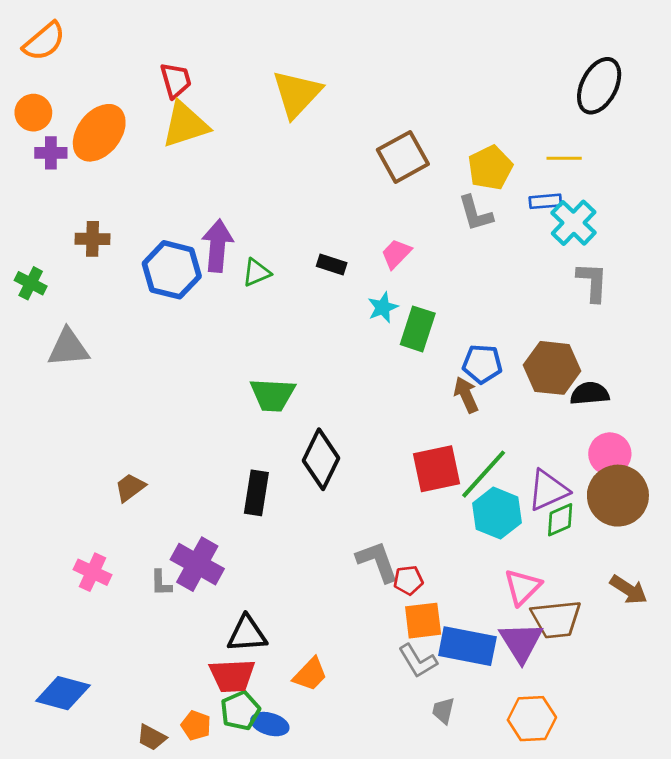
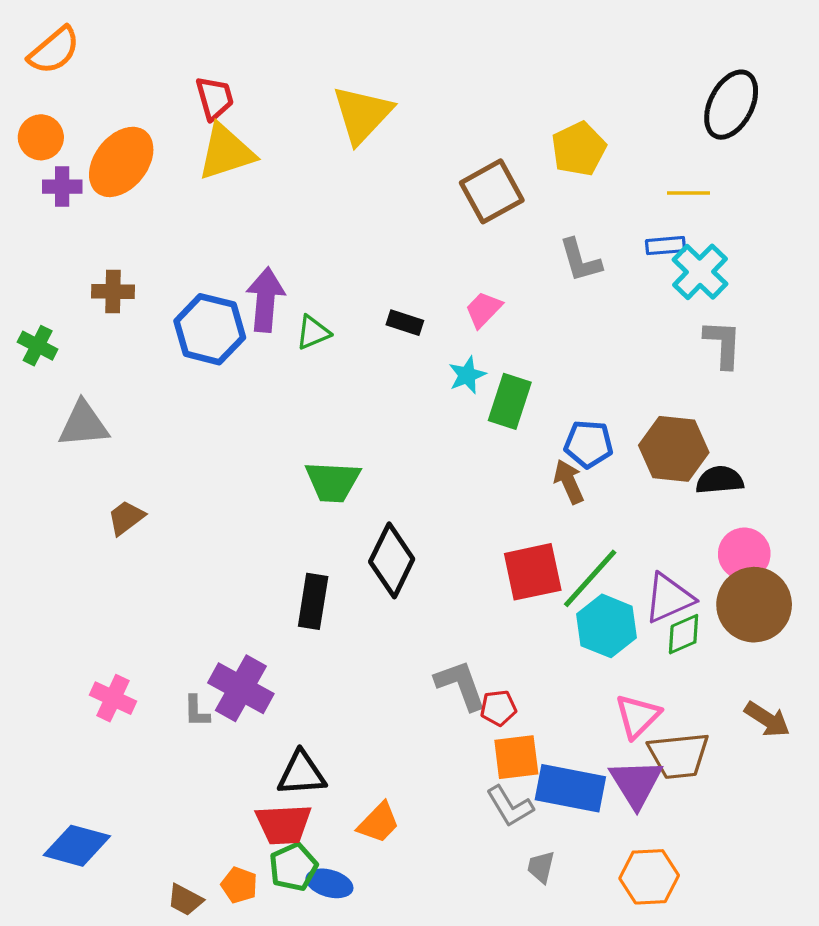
yellow pentagon: (490, 168) -> (579, 149), moved
brown trapezoid: (130, 488) -> (126, 518), moved

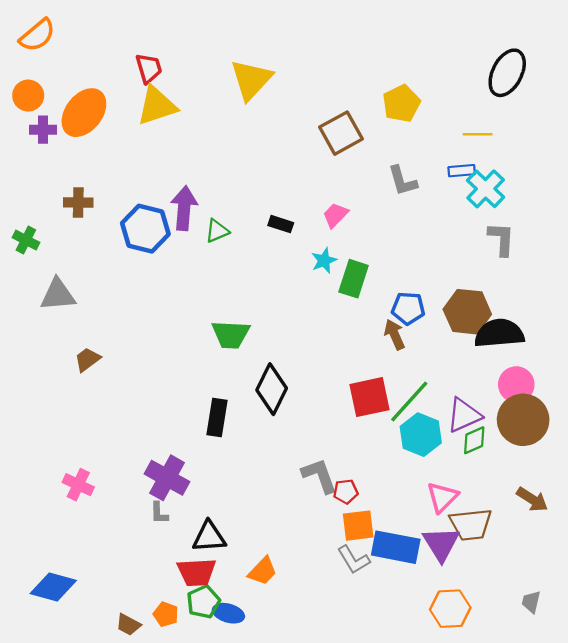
black semicircle: (720, 480) -> (499, 333), size x1.5
gray L-shape: (197, 711) -> (159, 513), moved
gray trapezoid: (541, 867) -> (531, 602), moved

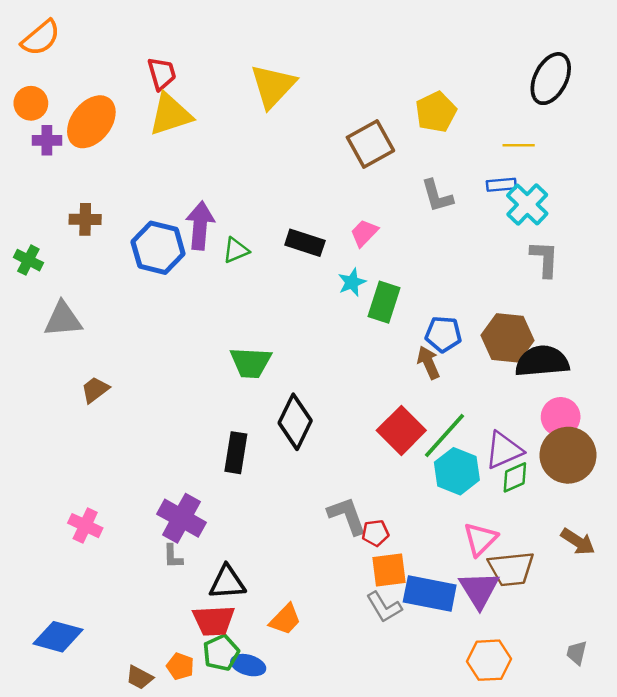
black rectangle: (281, 224) -> (305, 243), size x1.4
red square: (370, 397) -> (401, 430), turned -33

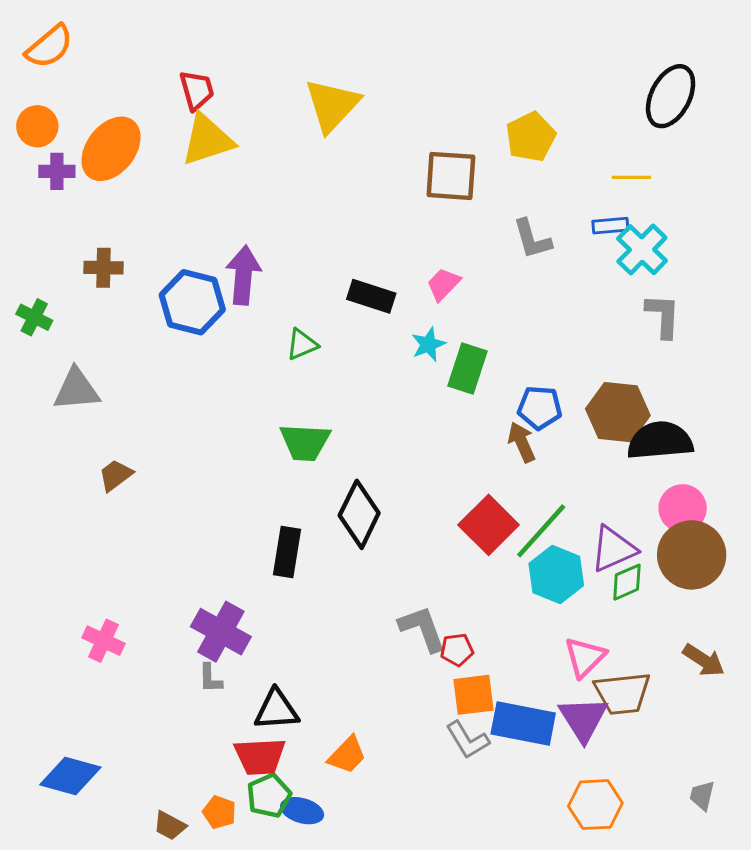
brown square: (370, 144) -> (451, 176), turned 33
green triangle: (236, 250) -> (302, 344), moved

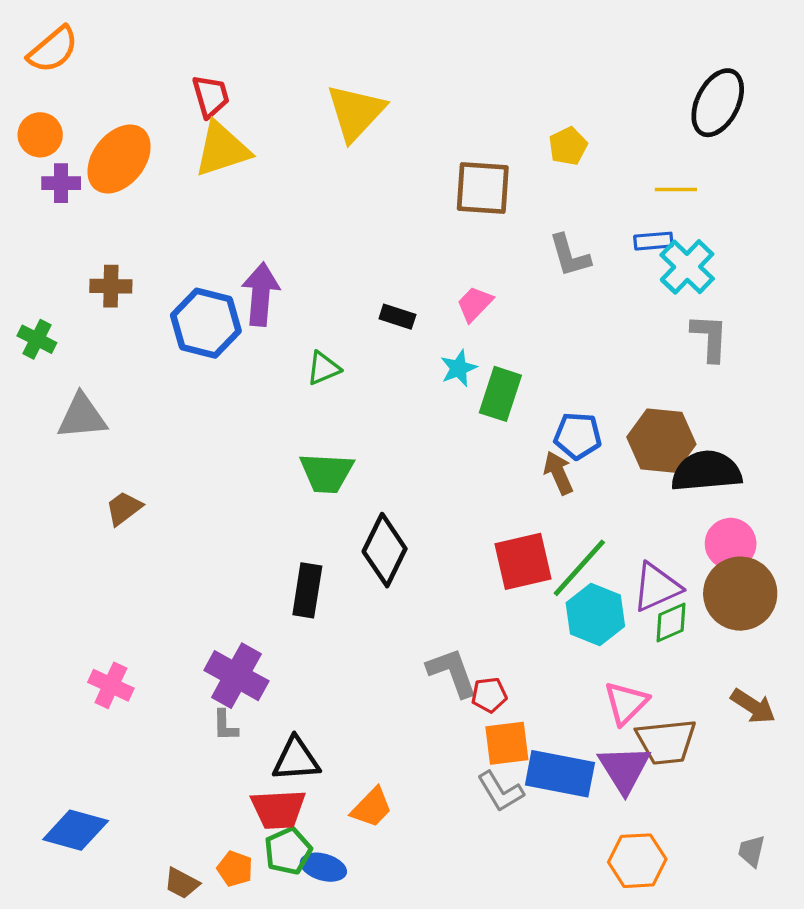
yellow pentagon: (531, 137) -> (568, 146), size x0.7
black rectangle: (371, 296) -> (397, 317), size x0.7
red square: (489, 525) -> (523, 561), turned 32

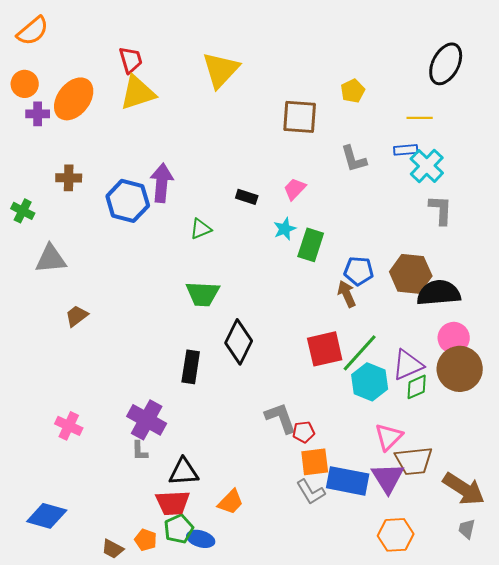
brown arrow: (753, 706) -> (464, 489), moved, size x1.5

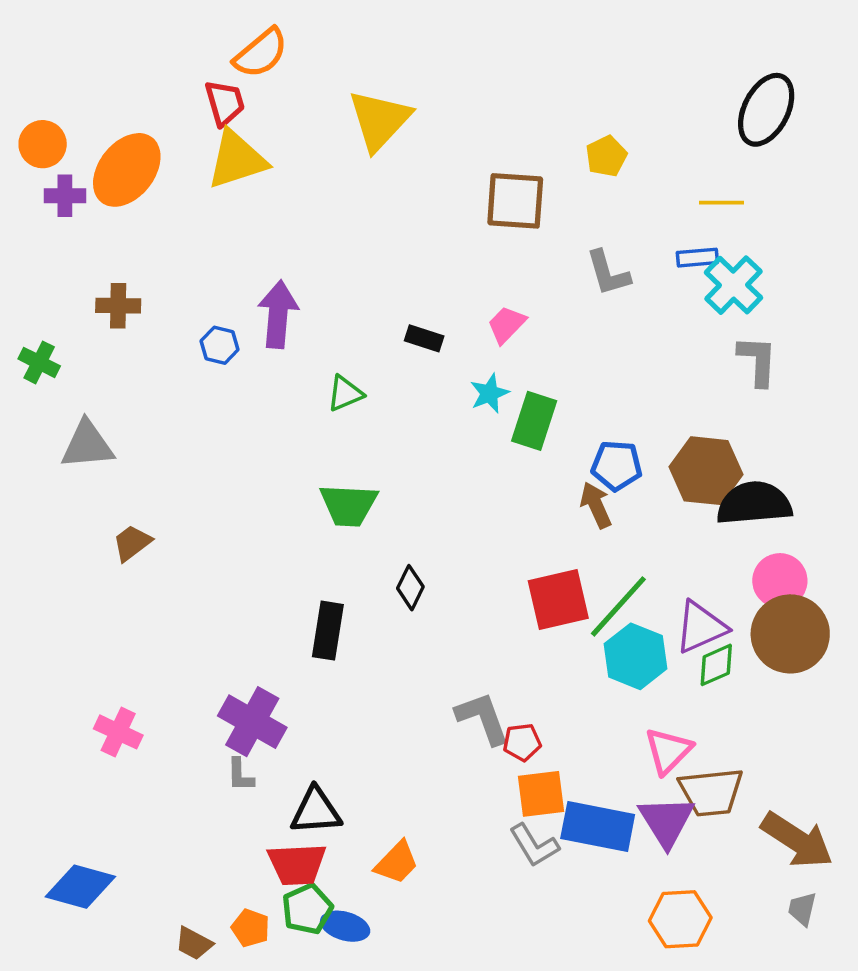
orange semicircle: (33, 31) -> (261, 53), moved
blue hexagon: (128, 201) -> (220, 345), size x0.5
black diamond: (239, 342) -> (410, 588), size x0.6

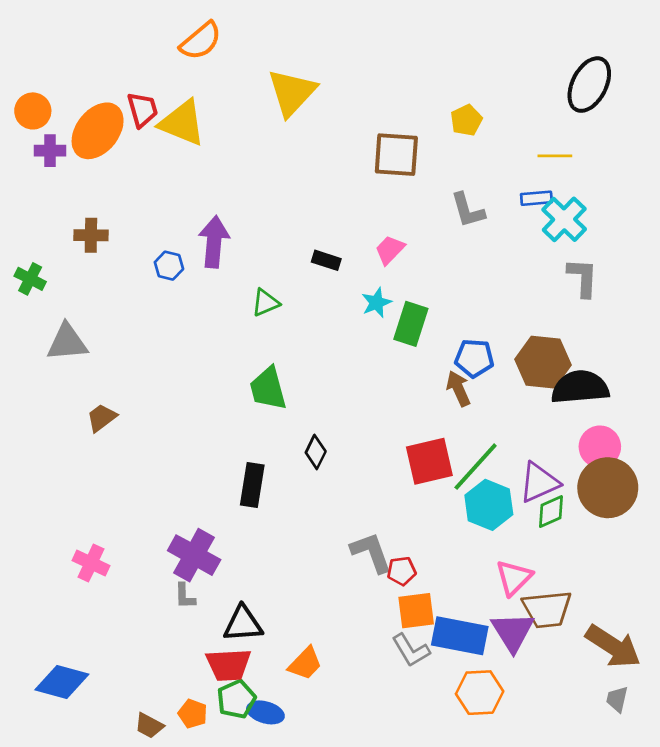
red trapezoid: (225, 103) -> (143, 110), moved
yellow triangle: (237, 160) -> (182, 123), turned 40
green trapezoid: (348, 505) -> (268, 389), turned 72
orange hexagon: (680, 919) -> (480, 693), moved

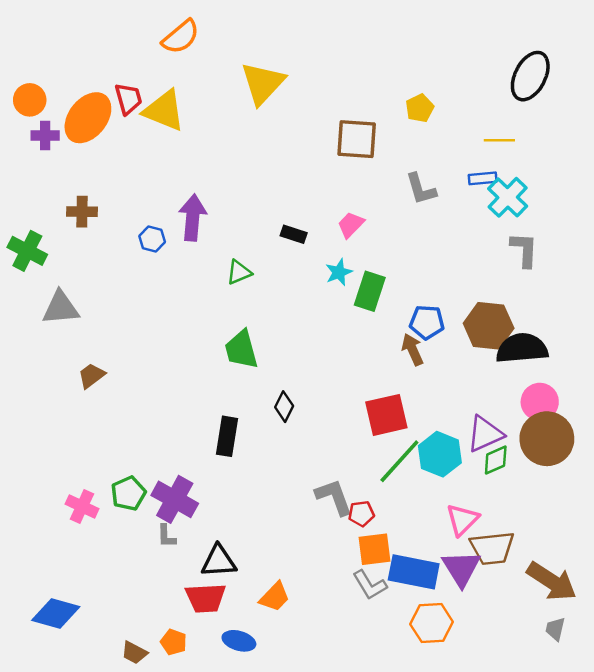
green cross: (30, 279) -> (27, 251), size x1.4
green line: (476, 467) -> (399, 461), moved
green pentagon: (236, 699) -> (128, 493), moved

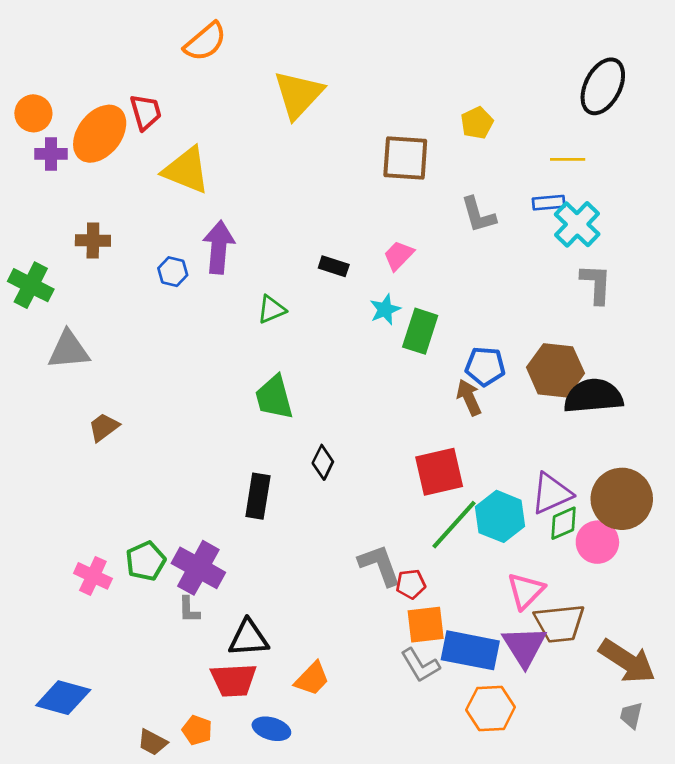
yellow triangle: (164, 111) -> (186, 170), moved
pink circle: (540, 402) -> (597, 542), moved

